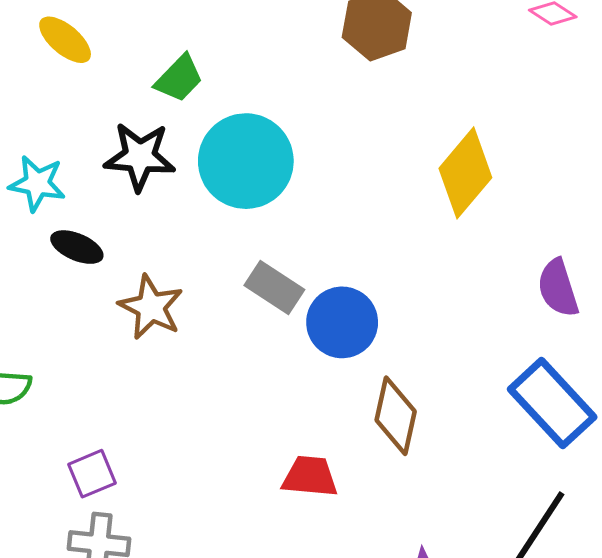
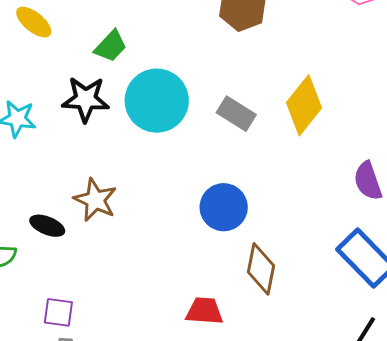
black ellipse: (77, 247) -> (47, 226), moved
gray rectangle: (274, 288) -> (236, 114), moved
purple square: (92, 474) -> (58, 312), turned 32

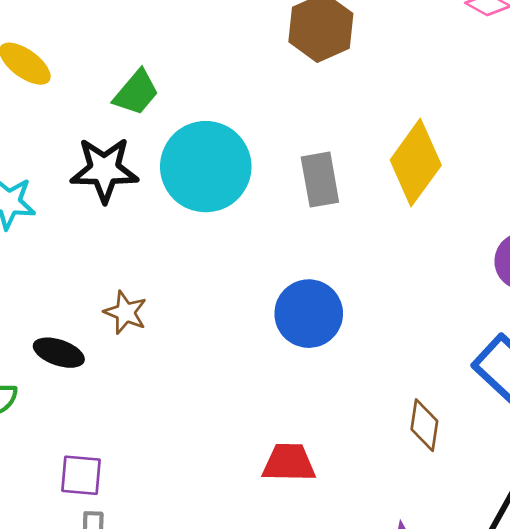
gray rectangle: (236, 114) -> (320, 180), turned 51
brown star: (95, 200) -> (125, 312), size x0.7
brown diamond: (261, 269) -> (424, 425), moved, size x0.7

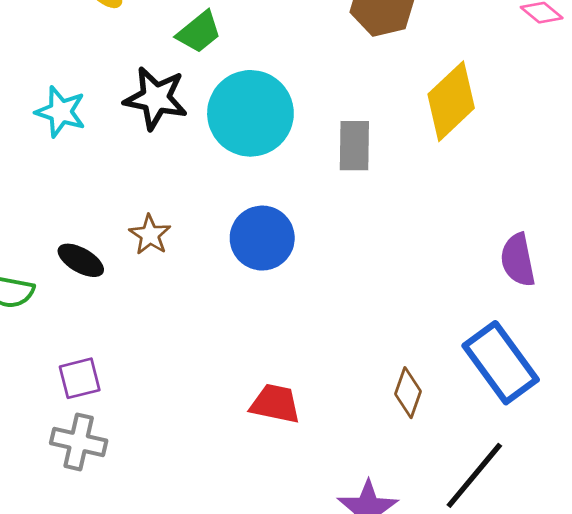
yellow diamond: (416, 163) -> (451, 101), moved
blue circle: (309, 314) -> (262, 238), moved
purple square: (81, 475) -> (80, 378), turned -30

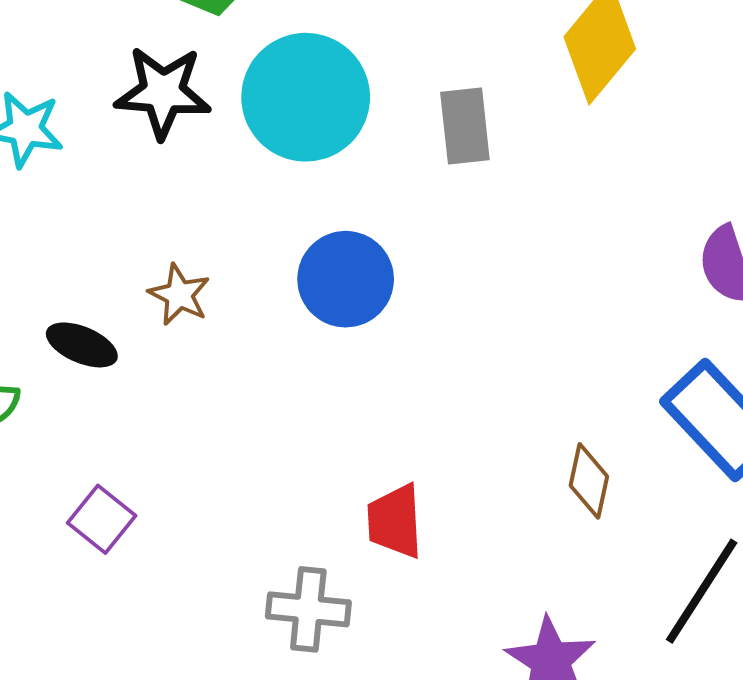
purple square: (80, 378) -> (102, 519), turned -30
red trapezoid: (275, 404) -> (395, 521), turned -98
gray cross: (79, 442) -> (308, 609), moved

